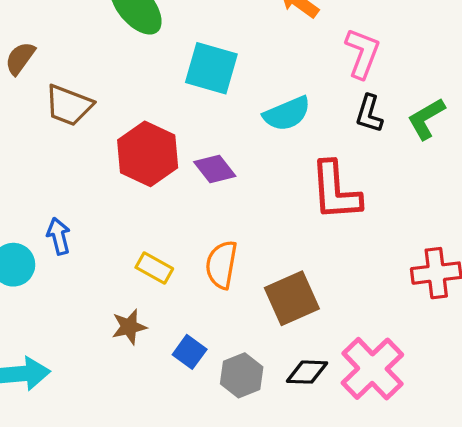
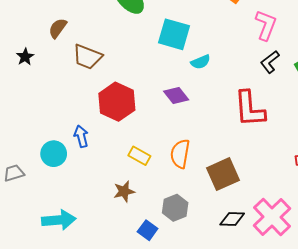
cyan semicircle: (287, 114) -> (201, 62), moved, size x0.7
black L-shape: (369, 114) -> (270, 62), turned 35
red hexagon: (148, 154) -> (117, 102), moved
blue square: (190, 352) -> (148, 230), moved
gray hexagon: (242, 375) -> (175, 208), moved

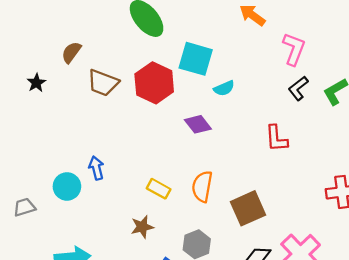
red hexagon: (117, 102) -> (154, 83), moved
red L-shape: (250, 109) -> (276, 138), size x0.7

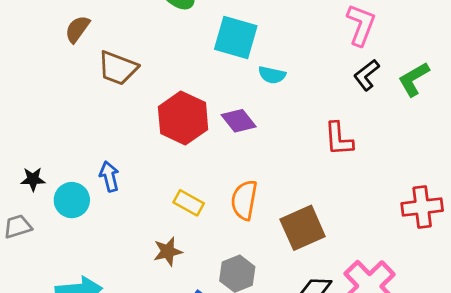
black star: (36, 83) -> (33, 179), moved, turned 30
red hexagon: (154, 83) -> (183, 118), moved
cyan semicircle: (224, 88) -> (272, 75), turned 35

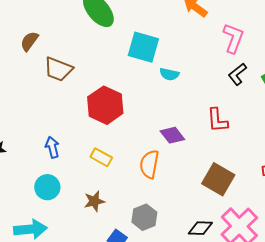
purple diamond: (239, 121) -> (172, 135), moved
cyan circle: (72, 200) -> (47, 187), moved
yellow rectangle: (189, 203) -> (101, 157), moved
brown square: (303, 228) -> (218, 179), moved, turned -36

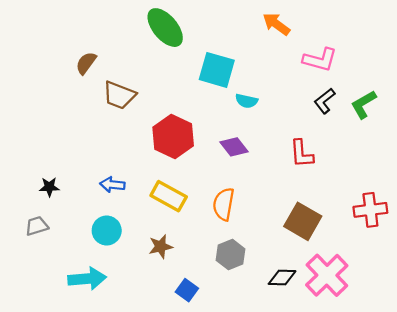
pink L-shape: (233, 38) -> (320, 60), turned 84
purple diamond: (172, 135) -> (234, 147), moved
blue arrow: (52, 147) -> (112, 185), turned -70
yellow rectangle: (101, 157) -> (169, 196), size x1.4
gray hexagon: (144, 217) -> (231, 255), moved

